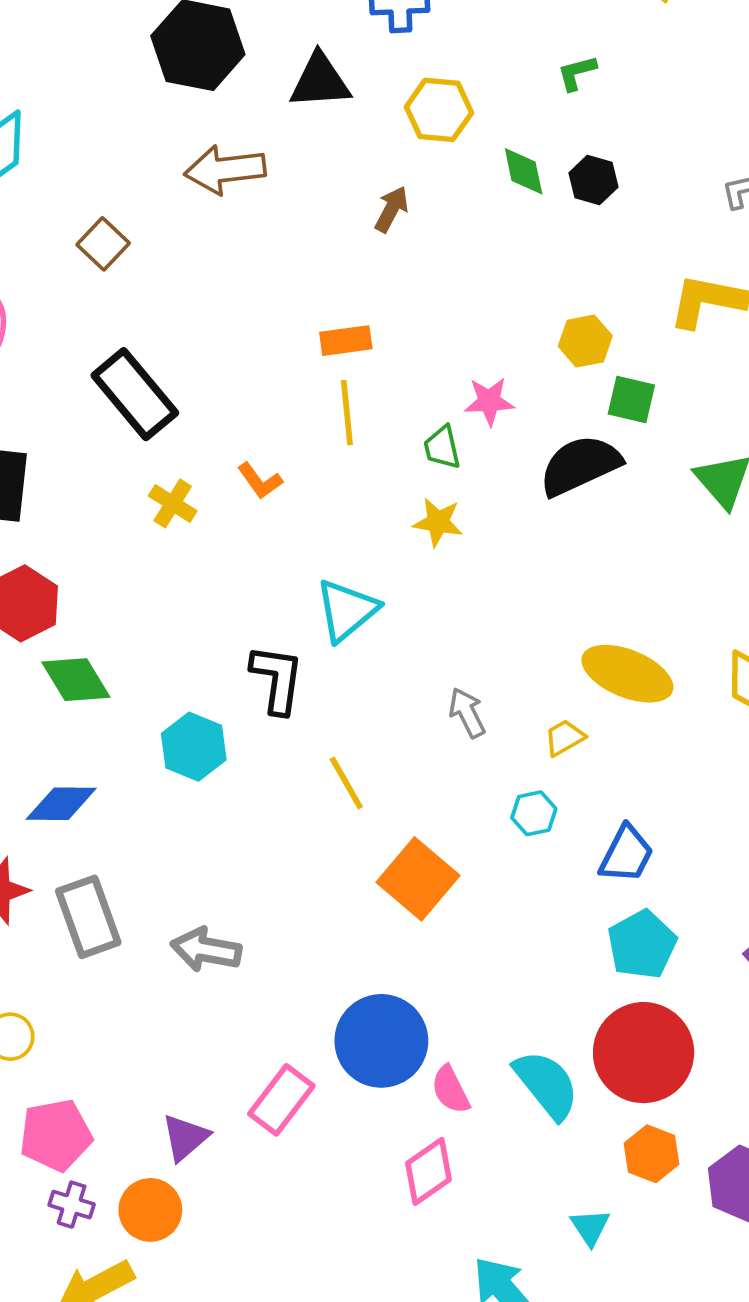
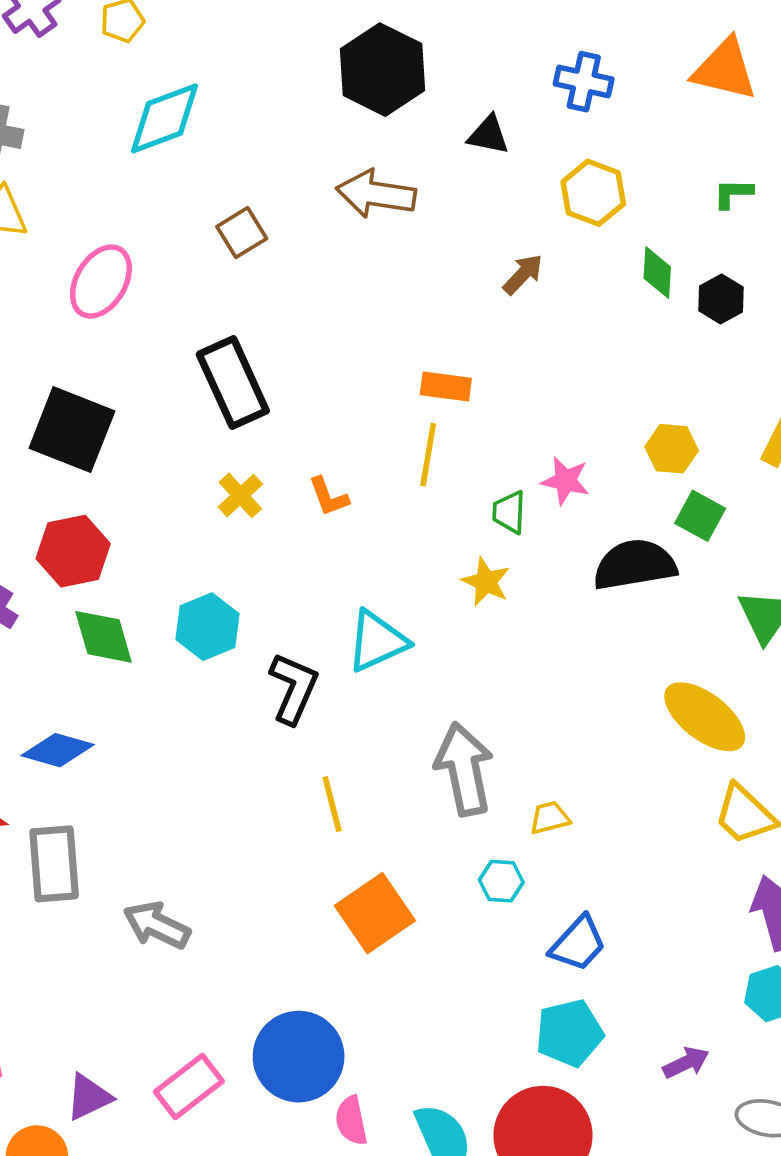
black triangle: (320, 81) -> (488, 135), size x0.7
yellow ellipse: (627, 674) -> (705, 717), moved
gray arrow: (467, 713) -> (464, 769), size x1.8
cyan hexagon: (194, 747) -> (208, 627), moved

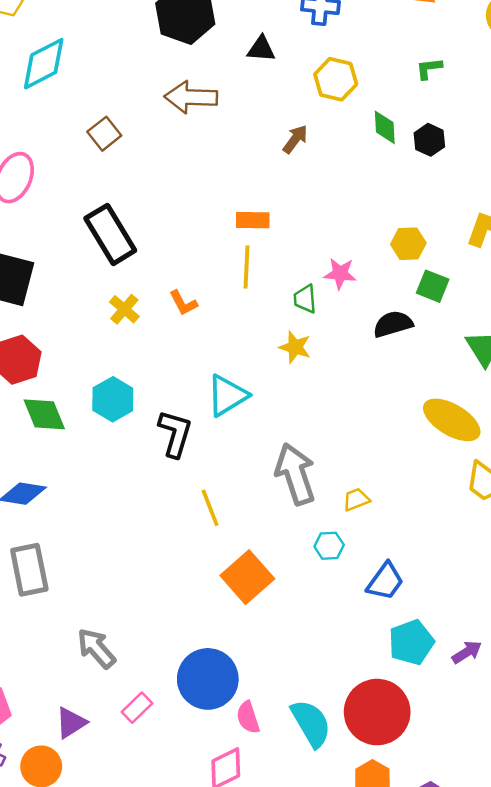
black semicircle: (635, 565) -> (393, 324), size x0.7
gray arrow: (157, 925) -> (96, 648), moved, turned 30
cyan pentagon: (569, 1033) -> (411, 642), moved
pink rectangle: (189, 1087) -> (137, 708), size x0.7

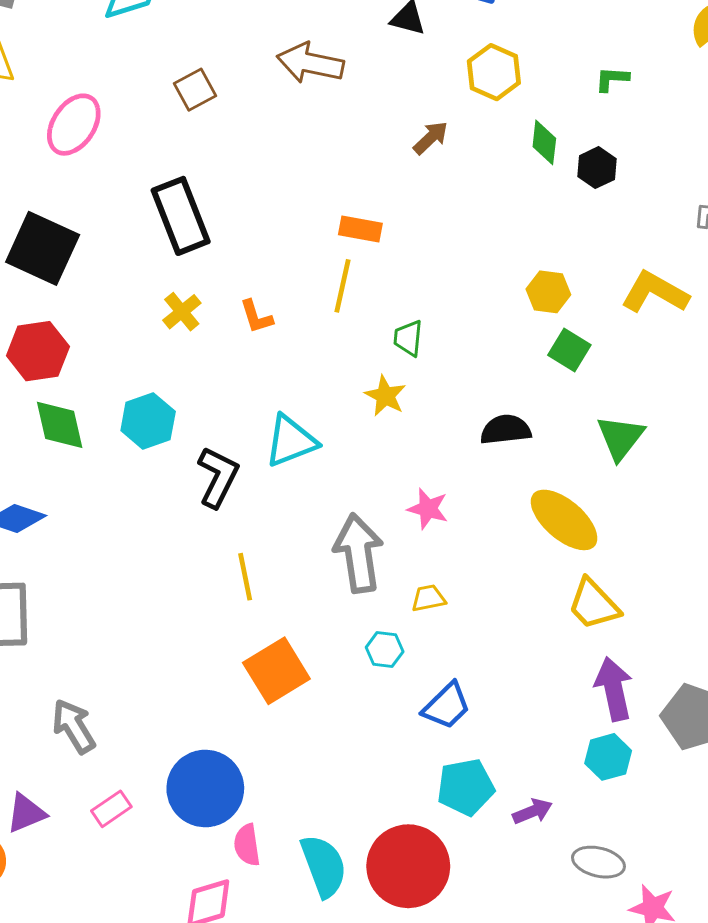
pink star: (340, 274) -> (428, 509), moved
black semicircle: (393, 324) -> (506, 430), moved

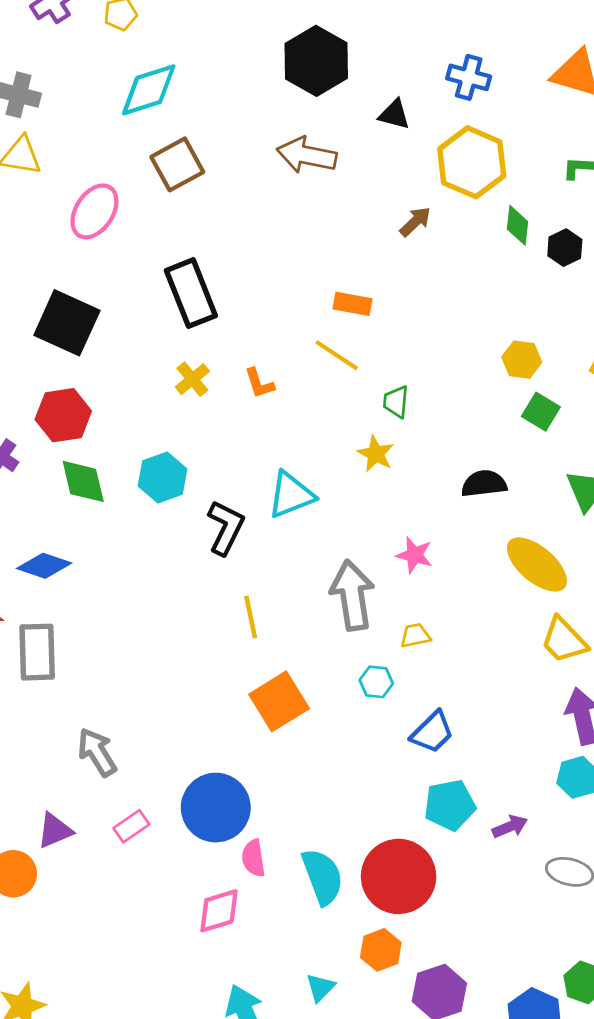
yellow hexagon: (494, 72) -> (472, 162), size x1.4
brown square: (195, 90) -> (177, 164), moved, size x1.4
yellow line: (342, 286) -> (337, 355), turned -69

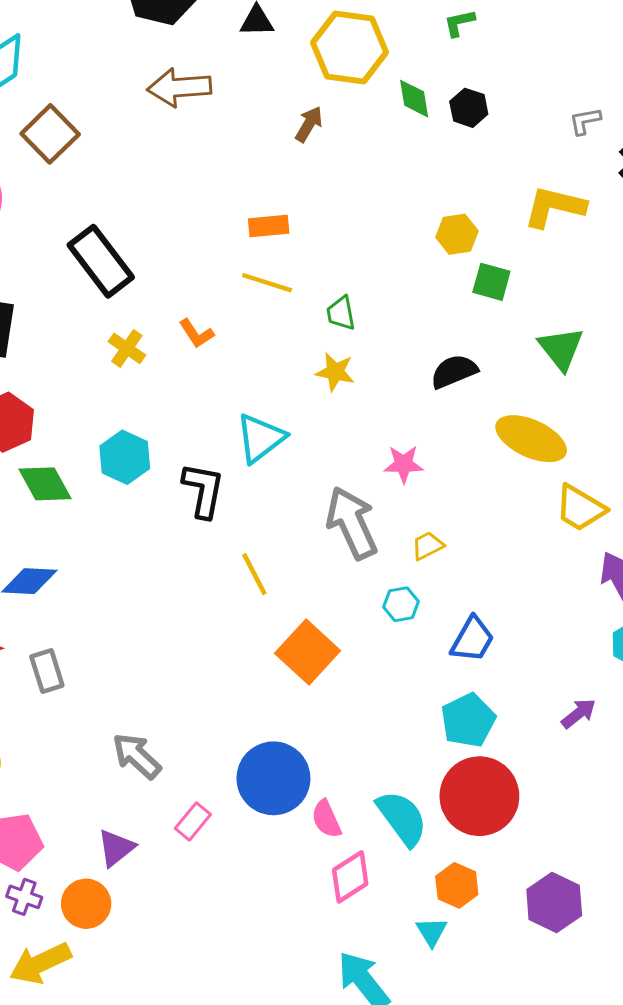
gray rectangle: (37, 652) -> (47, 671), size x0.7
cyan pentagon: (450, 805) -> (468, 720), moved
pink diamond: (219, 911) -> (350, 877), moved
orange hexagon: (381, 950) -> (457, 885), moved

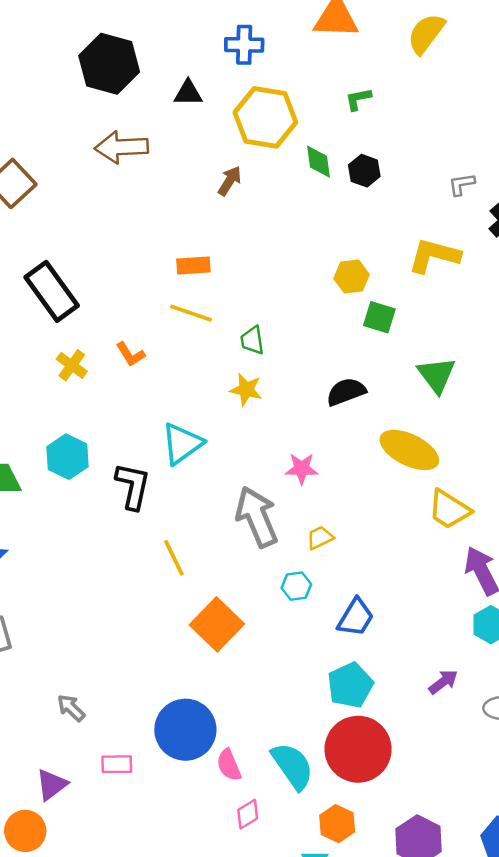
gray arrow: (137, 756) -> (71, 708), size x0.7
pink rectangle: (193, 821) -> (117, 764), turned 48
pink diamond: (350, 877) -> (248, 814), size x0.7

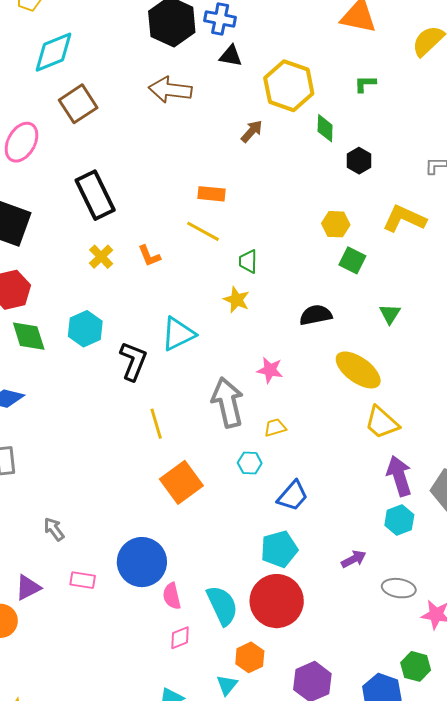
blue cross: (244, 45) -> (220, 19), moved
black hexagon: (364, 171) -> (359, 161), moved
green triangle: (436, 375) -> (390, 314), size x0.7

